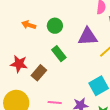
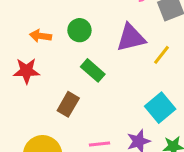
red star: (19, 64) -> (27, 71), moved

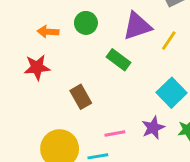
green rectangle: (93, 70) -> (118, 60), moved
brown rectangle: (68, 104) -> (81, 97), turned -55

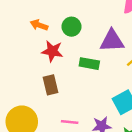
green rectangle: (118, 60) -> (89, 64), turned -42
red star: (37, 67) -> (52, 51), moved

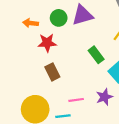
purple triangle: (112, 41) -> (83, 15), moved
green rectangle: (89, 64) -> (96, 55), moved, turned 56

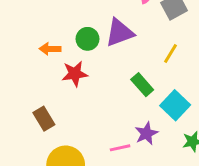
brown rectangle: (52, 72) -> (44, 119), moved
purple star: (104, 97) -> (146, 133), moved

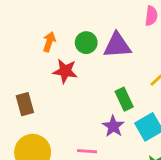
orange arrow: (50, 49) -> (49, 42), turned 90
purple star: (146, 133) -> (113, 126), moved, turned -30

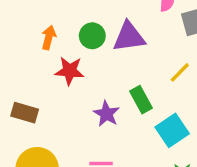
brown rectangle: (25, 104) -> (25, 113), turned -55
purple star: (113, 126) -> (106, 114), moved

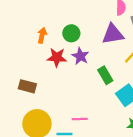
purple triangle: (129, 37) -> (113, 34), moved
purple star: (106, 114) -> (80, 56), moved

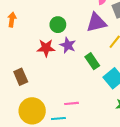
orange arrow: (42, 35) -> (12, 20), moved
brown rectangle: (27, 86) -> (21, 77), turned 56

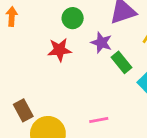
purple star: (68, 45) -> (101, 43), moved
brown rectangle: (21, 77) -> (23, 110), moved

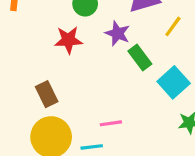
brown rectangle: (23, 110) -> (47, 94), moved

